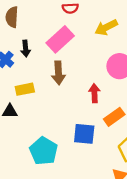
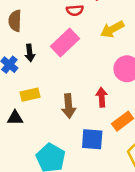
brown arrow: (58, 73) -> (69, 106), moved

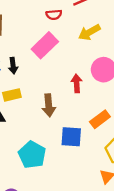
black arrow: (30, 53) -> (13, 66), moved
red arrow: (102, 97) -> (77, 83), moved

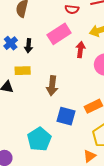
red arrow: (77, 83) -> (80, 50), moved
cyan pentagon: (32, 155) -> (39, 139), moved

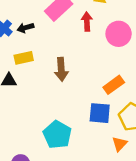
black arrow: (29, 46) -> (25, 28), turned 80
blue square: (66, 116) -> (100, 113), moved

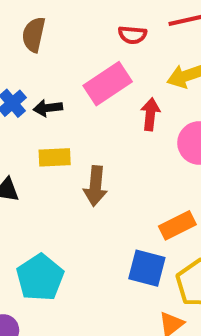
yellow rectangle: (24, 58) -> (55, 157), moved
cyan pentagon: (57, 135) -> (40, 278), moved

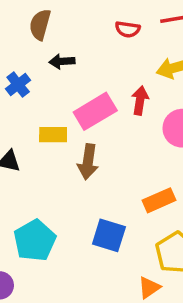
pink rectangle: (108, 84) -> (95, 111), moved
black arrow: (48, 108) -> (62, 61), moved
blue square: (147, 268) -> (109, 235), moved

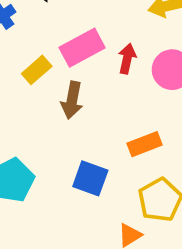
red arrow: (140, 101) -> (127, 59), moved
yellow rectangle: (53, 135) -> (37, 70), turned -44

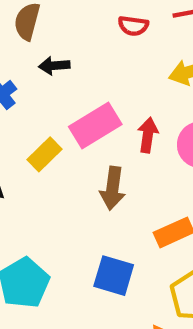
brown arrow: (72, 100) -> (113, 188), moved

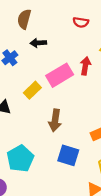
red arrow: (148, 135) -> (85, 66), moved
brown arrow: (113, 188) -> (55, 120), moved

